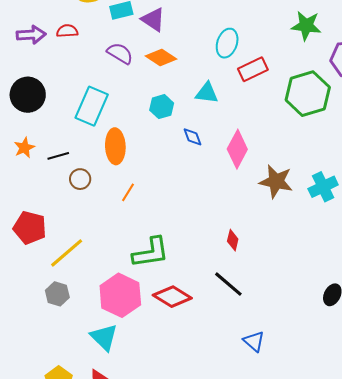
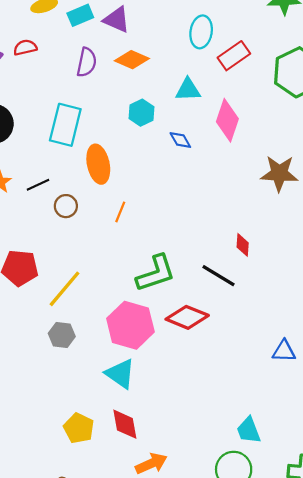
purple semicircle: (120, 53) -> (87, 62), turned 80
pink diamond: (237, 149) -> (227, 120), moved
black line: (228, 284) -> (219, 276), moved
blue triangle: (254, 341) -> (284, 351), turned -30

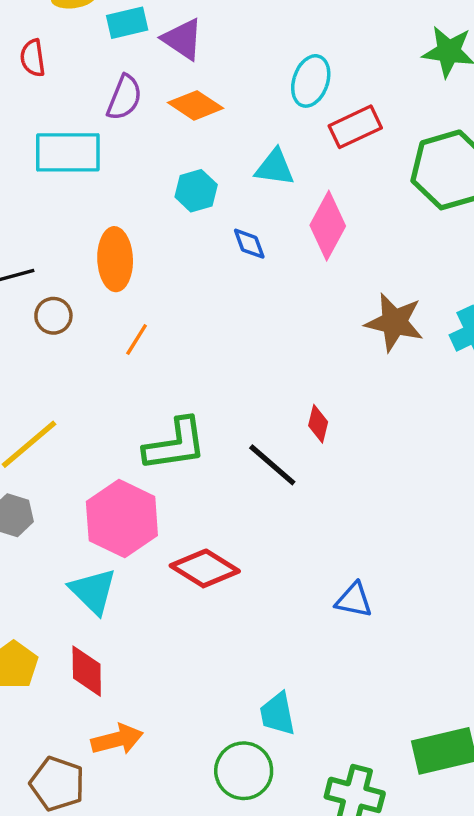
red semicircle: (25, 47) -> (33, 58), turned -95
cyan rectangle: (65, 125) -> (68, 152), moved, turned 66
red diamond: (187, 317) -> (205, 568), moved

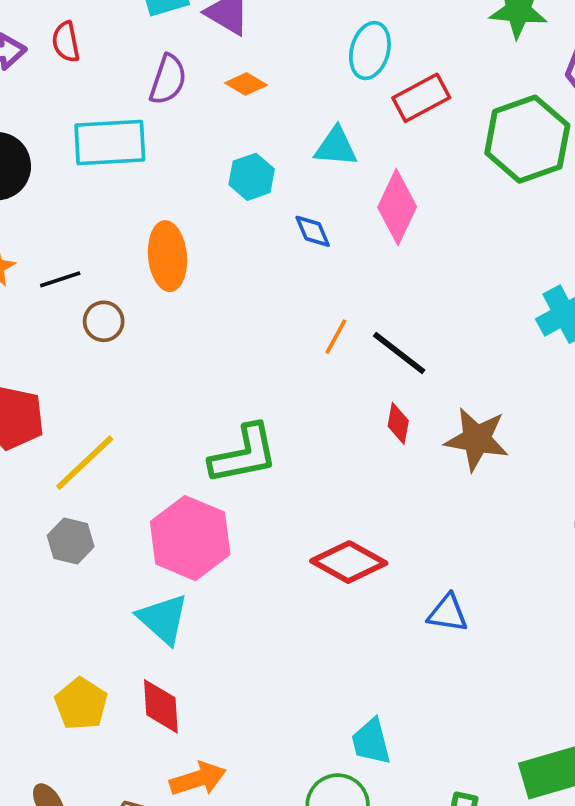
orange diamond: (196, 105) -> (246, 84), size x0.7
brown star: (394, 322) -> (477, 439), moved
orange line: (137, 340) -> (336, 337), moved
black line: (272, 465) -> (399, 353), moved
red diamond: (205, 568) -> (349, 562), moved

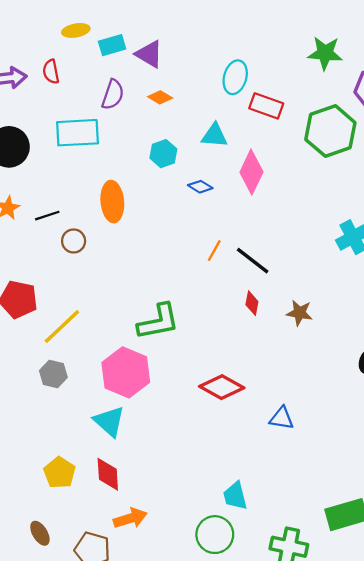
red rectangle: (421, 98) -> (266, 106), turned 48
blue diamond: (313, 231) -> (200, 187), turned -35
brown star: (477, 439) -> (299, 313), size x0.7

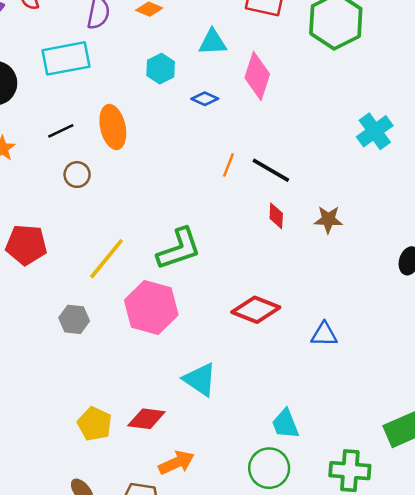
black line: (47, 216) -> (61, 131), moved
yellow line: (62, 327) -> (106, 259), moved
cyan triangle: (109, 421) -> (200, 380), moved
red diamond: (108, 474) -> (146, 419), turned -72

